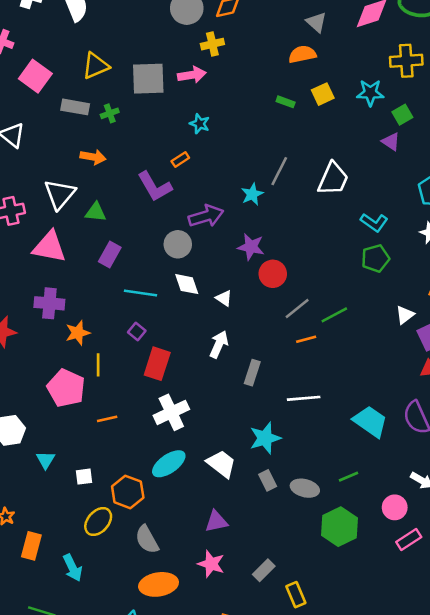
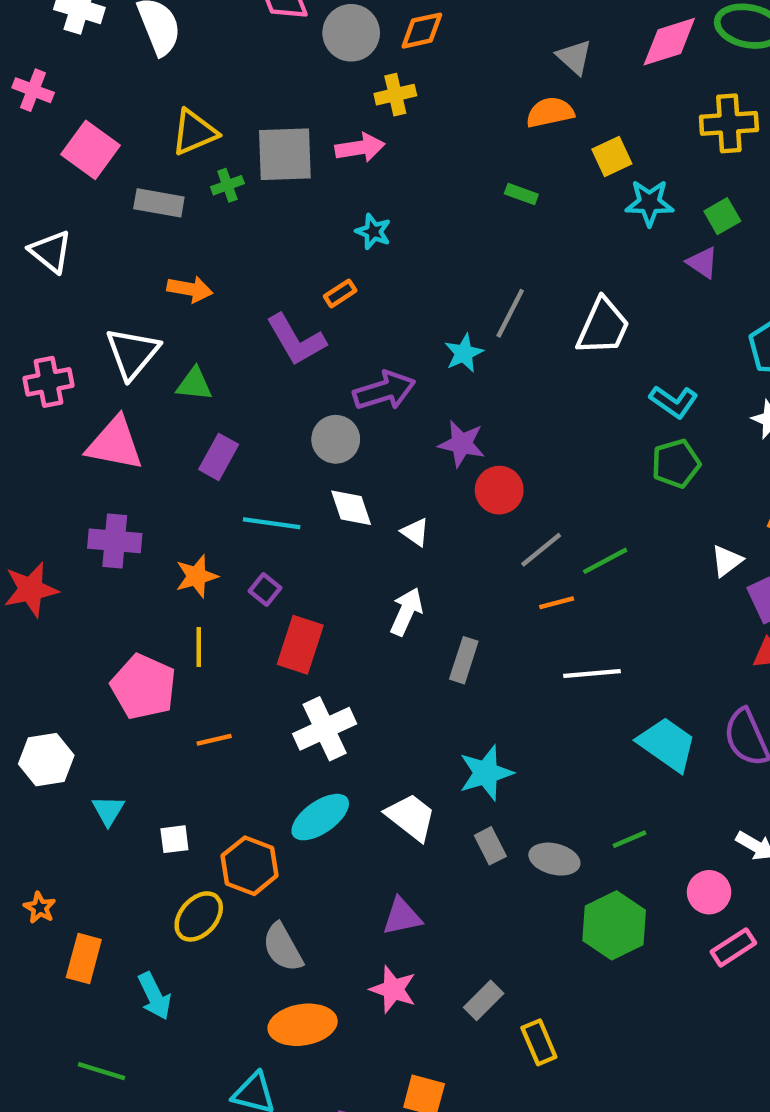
cyan star: (370, 93) -> (649, 203), moved
yellow square: (323, 94) -> (612, 156), moved
green cross: (110, 113) -> (227, 185), moved
orange star: (78, 333) -> (197, 576), moved
white line: (304, 398) -> (592, 673), moved

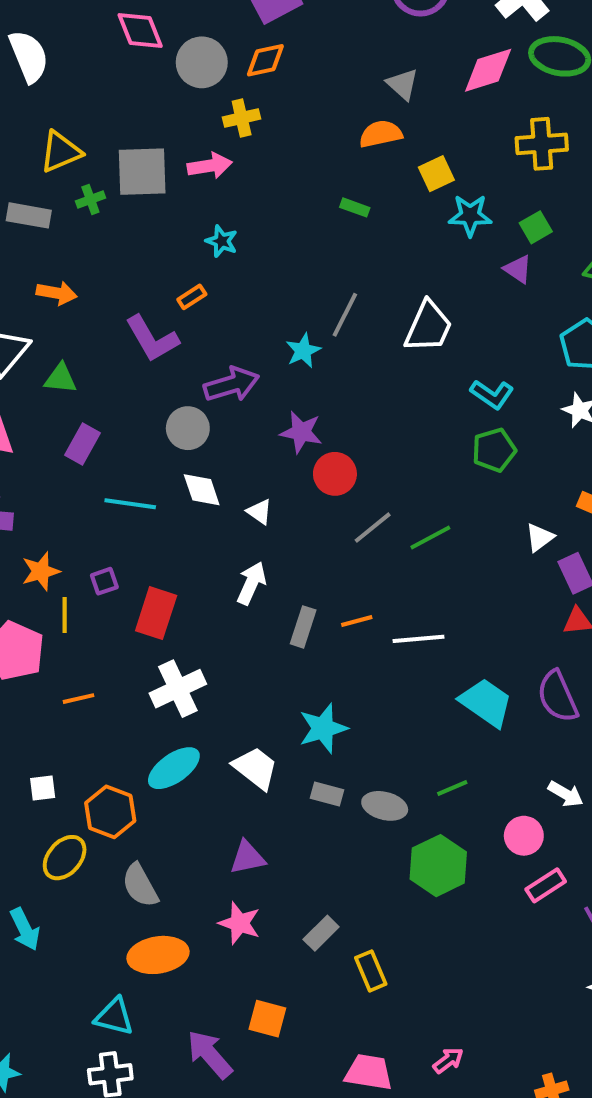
orange star: (197, 576) -> (41, 571), moved
purple square: (265, 590) -> (104, 581), moved, turned 32
orange line: (557, 603) -> (357, 621), moved
gray rectangle: (490, 846) -> (327, 794), turned -48

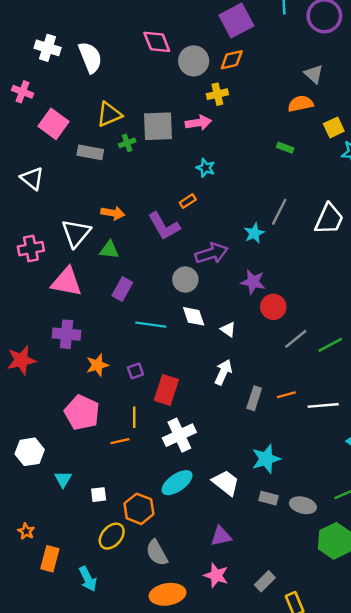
orange arrow: (57, 293) -> (113, 213), moved
yellow line: (65, 615) -> (134, 417), moved

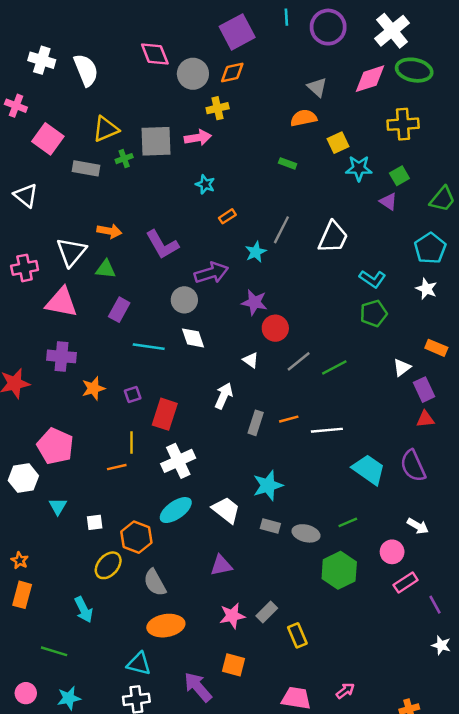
orange rectangle: (188, 201) -> (227, 216), moved
white triangle: (228, 329) -> (251, 360), moved
pink pentagon: (82, 413) -> (55, 446), moved
orange rectangle: (50, 559) -> (22, 595), moved
pink star: (216, 575) -> (232, 616), moved, turned -30

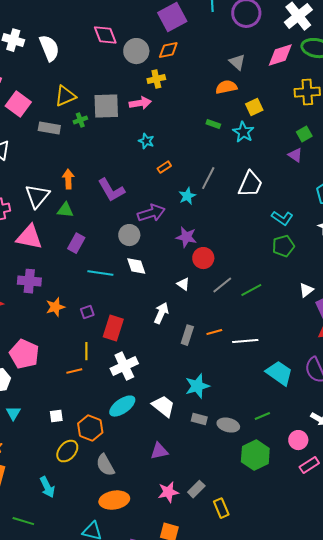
cyan star: (359, 168) -> (243, 132), moved, turned 30
orange arrow: (109, 231) -> (68, 179), turned -102
cyan triangle: (58, 506) -> (13, 413), moved

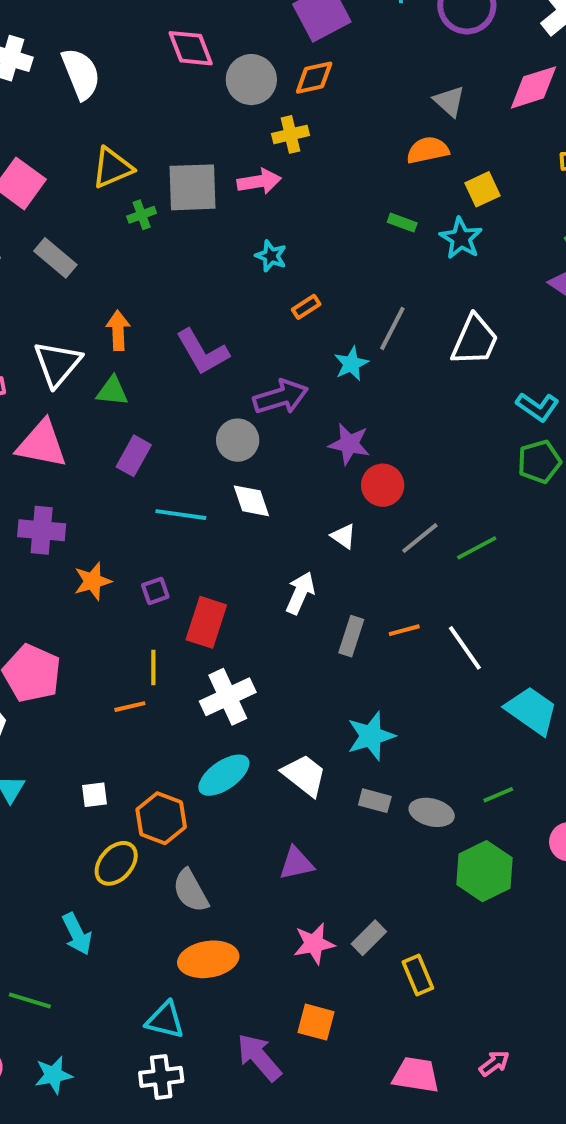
gray rectangle: (49, 128) -> (55, 258), moved, turned 30
white line: (245, 341) -> (465, 648), turned 60

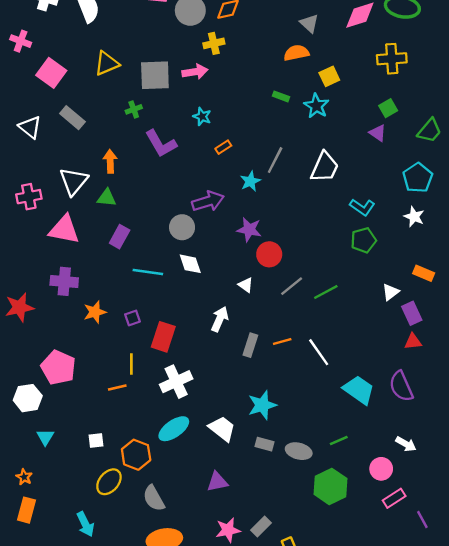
green cross: (142, 215) -> (134, 109), moved
purple L-shape: (202, 352) -> (161, 144), moved

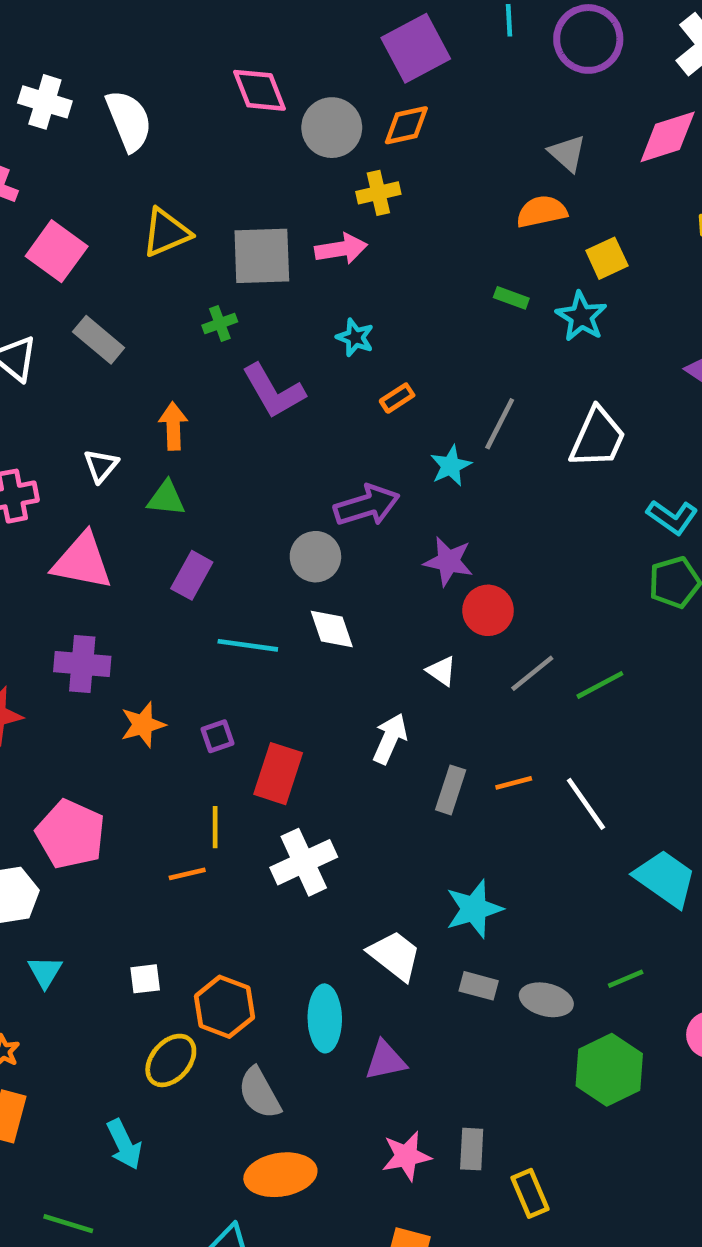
white triangle: (74, 181) -> (101, 466), size x0.6
cyan ellipse: (174, 429) -> (325, 1018), moved, turned -56
gray rectangle: (261, 527) -> (472, 1149), turned -42

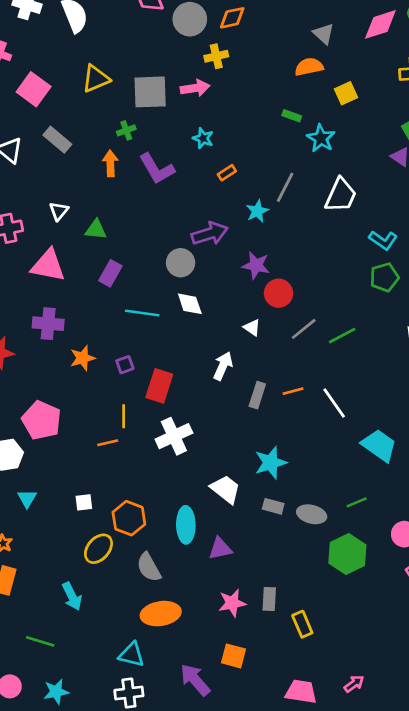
cyan star: (581, 316) -> (321, 138), moved
orange arrow: (173, 426) -> (110, 163), moved

